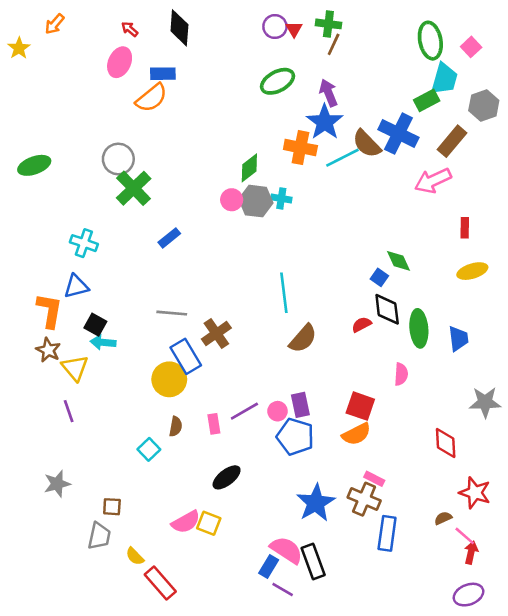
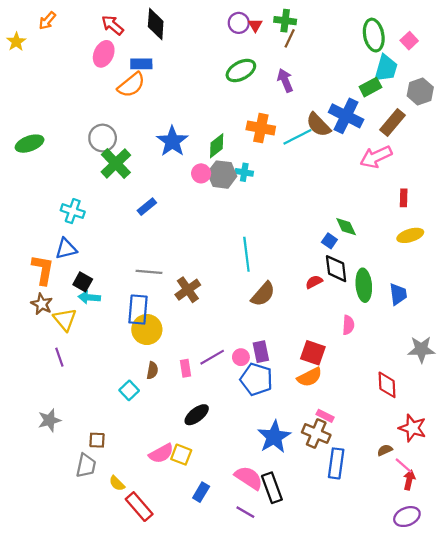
red arrow: (130, 29) -> (113, 25), size x1.5
blue star: (325, 122) -> (172, 141), moved
blue rectangle: (186, 356) -> (138, 310), moved, turned 36
blue rectangle: (269, 567) -> (201, 492), moved

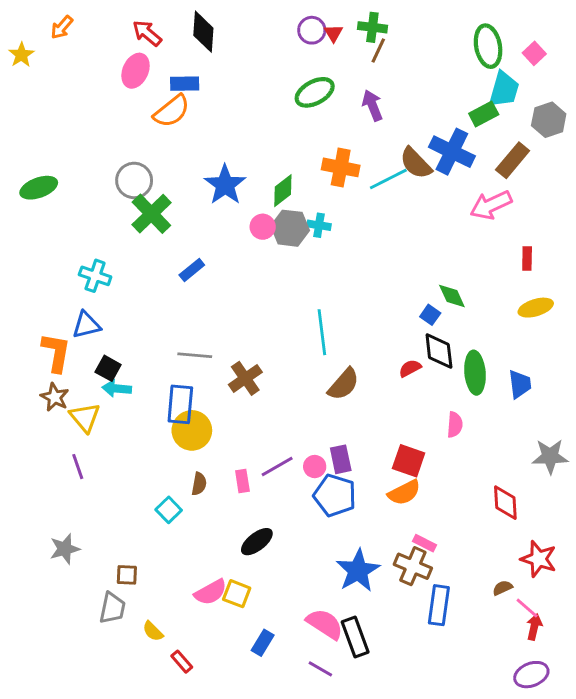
red rectangle: (139, 507) -> (182, 662), size x0.6

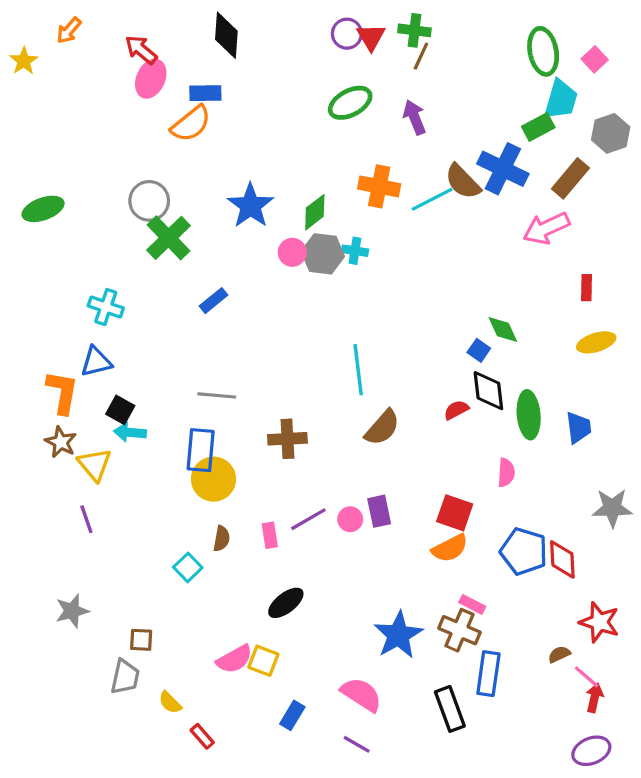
red arrow: (147, 33) -> (141, 50), moved
red triangle: (333, 33) -> (371, 37), size x1.4
brown cross: (245, 378) -> (287, 439), moved, turned 32
blue pentagon: (335, 495) -> (524, 551), moved
black rectangle: (355, 637) -> (450, 709), moved

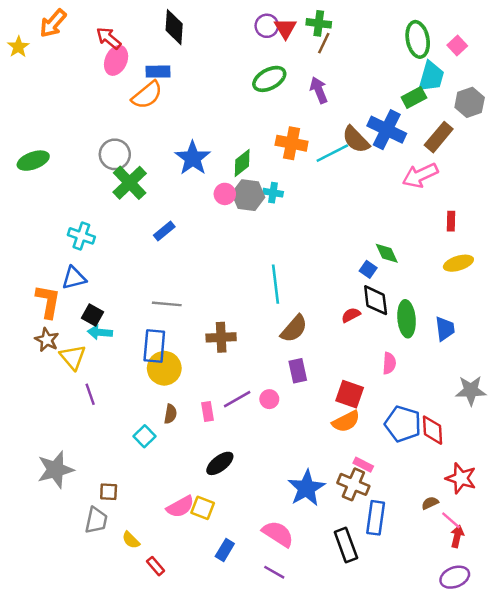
orange arrow: (69, 30) -> (53, 23), size x1.4
purple rectangle: (379, 511) -> (298, 371), moved
purple line: (86, 519) -> (90, 394), moved
gray star: (72, 611) -> (55, 470), size x1.4

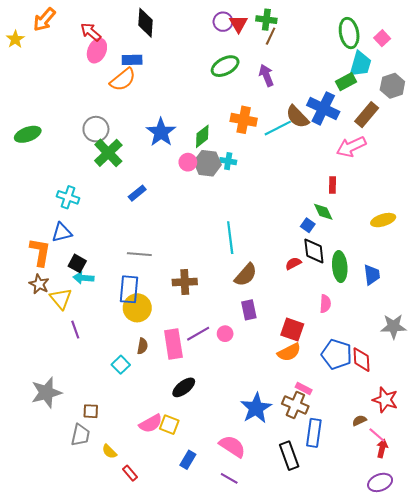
red rectangle: (451, 221) -> (333, 185), moved
pink rectangle: (207, 411) -> (173, 344), size x1.8

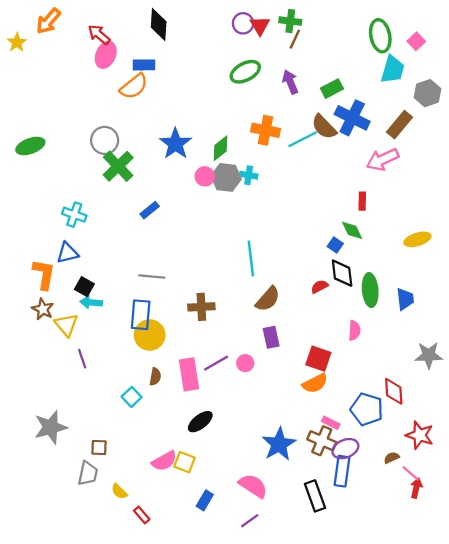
green rectangle: (346, 82) -> (332, 89), moved
blue pentagon: (337, 354) -> (367, 409), moved
purple line: (229, 478) -> (250, 521), turned -66
purple ellipse: (380, 482) -> (345, 449), moved

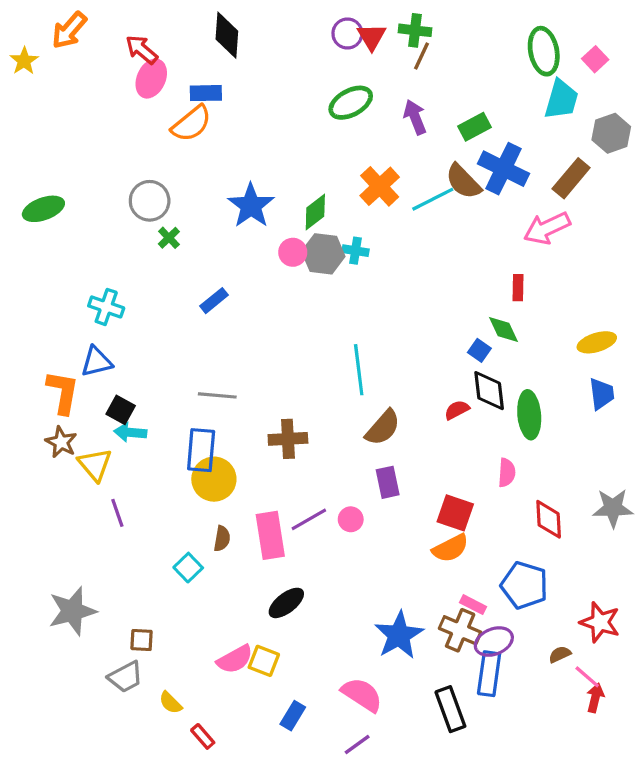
orange cross: (266, 130) -> (380, 186), turned 36
green cross: (118, 166) -> (169, 238), size x0.5
blue trapezoid: (405, 299) -> (602, 394), moved
red diamond: (394, 391) -> (549, 519), moved
gray trapezoid: (88, 473) -> (125, 677), turned 50

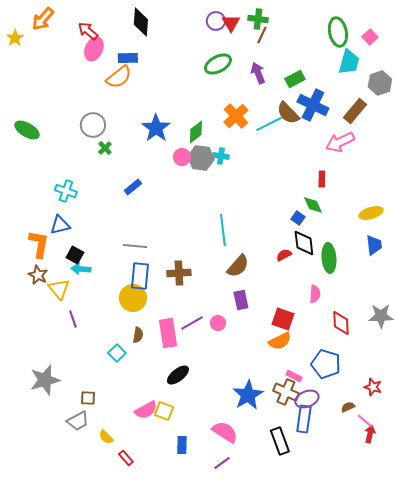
green ellipse: (43, 209) -> (27, 130), turned 50
blue rectangle: (201, 450) -> (140, 276), moved
red star: (600, 622) -> (373, 387), size x0.7
blue rectangle: (293, 716) -> (182, 445), turned -30

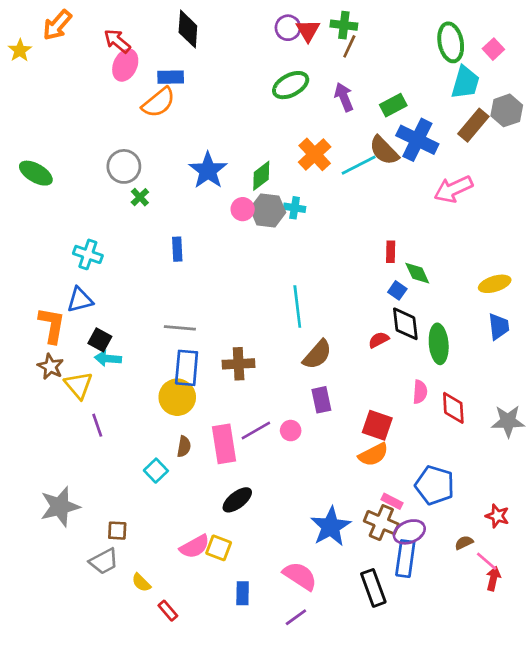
brown rectangle: (355, 111) -> (473, 125), moved
red rectangle: (322, 179) -> (391, 252), moved
blue rectangle: (133, 187) -> (177, 249), turned -54
red diamond: (341, 323) -> (453, 408), moved

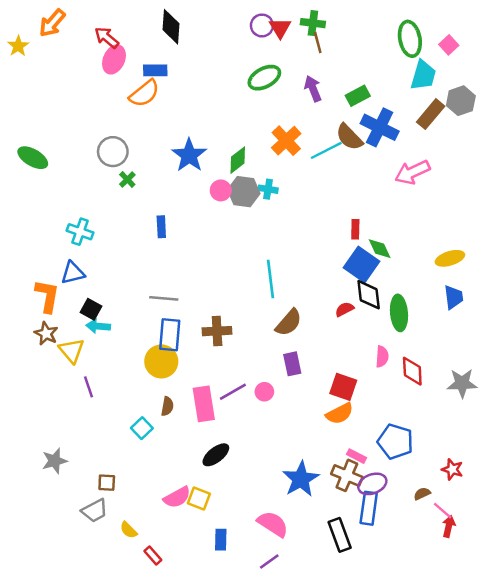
brown line: (349, 46) -> (318, 42), turned -40
blue square: (397, 290) -> (361, 264), size x2.0
gray star: (60, 507) -> (55, 461), size x0.7

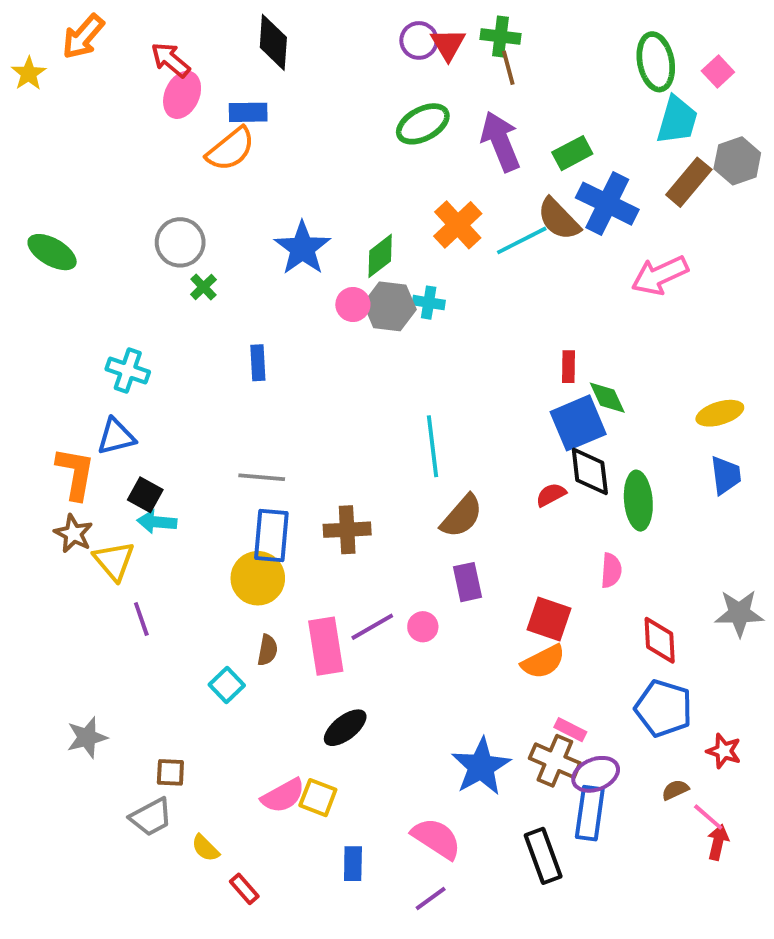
purple arrow: (313, 89) -> (500, 141), size x1.4
blue square: (361, 264) -> (578, 423), turned 32
red diamond: (412, 371) -> (660, 640), moved
blue pentagon: (395, 441) -> (664, 708), moved

